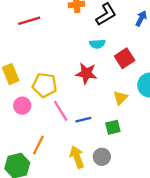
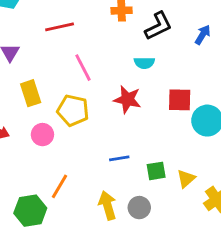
red square: (125, 58) -> (180, 100), moved, turned 30
yellow triangle: (120, 98) -> (186, 179), moved
pink line: (61, 111) -> (83, 68), moved

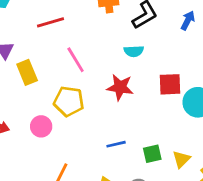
yellow rectangle: (31, 93) -> (27, 72), moved

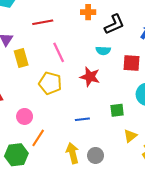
red square: (170, 84) -> (131, 63), moved
pink circle: (41, 126) -> (25, 116), moved
green square: (152, 154) -> (117, 110), moved

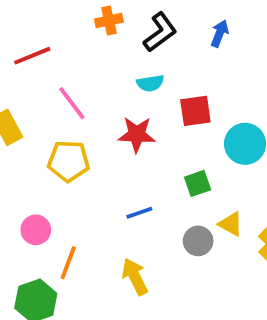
red square: (131, 63) -> (195, 111), moved
yellow triangle: (130, 136) -> (231, 224), turned -40
gray circle: (96, 155) -> (198, 241), moved

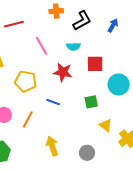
pink line: (72, 103) -> (41, 46), moved
blue line: (139, 213) -> (53, 102), moved, turned 32
gray circle: (198, 241) -> (87, 153), moved
orange line: (68, 263) -> (28, 119), moved

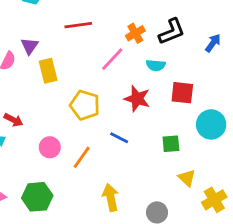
orange cross: (56, 11) -> (135, 33), moved, turned -32
pink line: (41, 46) -> (112, 59), turned 66

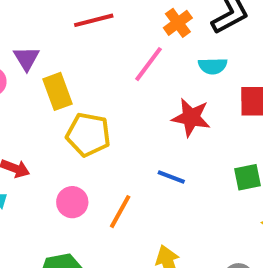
yellow pentagon: (85, 105) -> (88, 134), moved

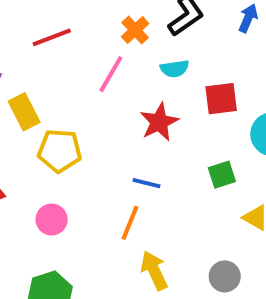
red star: (191, 117) -> (159, 122), turned -30
orange line: (120, 212) -> (130, 223), moved

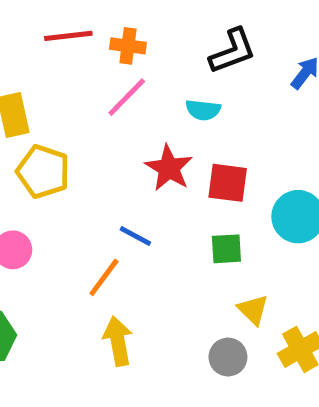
orange cross: (135, 30) -> (128, 46), moved, turned 36
red square: (221, 99) -> (228, 183), moved
red star: (159, 122) -> (169, 168), turned -30
gray circle: (225, 276) -> (228, 357), moved

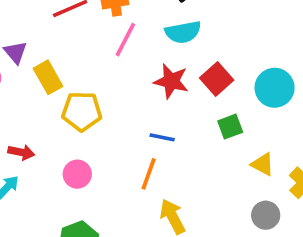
cyan semicircle: (203, 110) -> (183, 32), size x1.4
red square: (228, 183) -> (217, 79), turned -32
gray circle: (228, 357) -> (266, 215), moved

